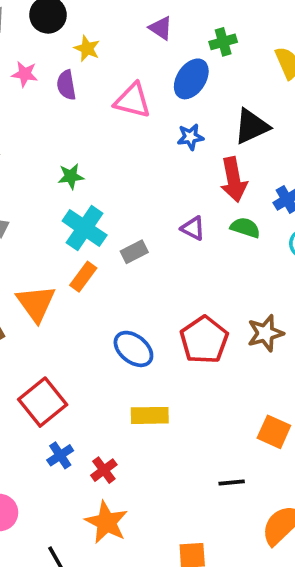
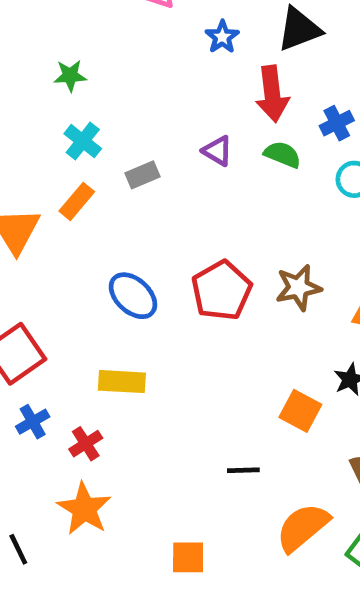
blue star: (190, 137) -> (222, 37), turned -30
cyan cross: (85, 228) -> (83, 141), size x0.7
yellow rectangle: (150, 415) -> (122, 382), moved

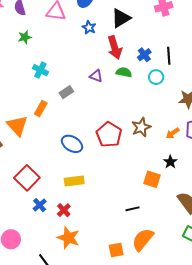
green star: (70, 76) -> (25, 37), moved
cyan cross: (83, 141) -> (40, 70), moved
orange semicircle: (303, 527) -> (143, 240), moved

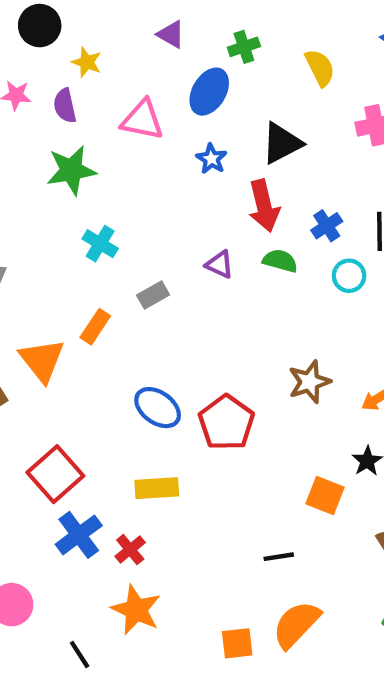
green star: (25, 37) -> (71, 170), size x1.6
red pentagon: (109, 135) -> (226, 423), moved
blue cross: (40, 205) -> (79, 535), size x1.5

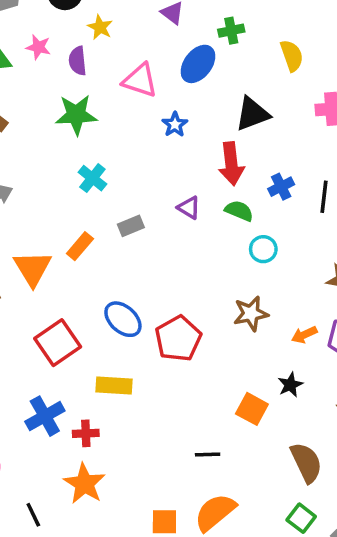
blue star: (211, 159) -> (175, 124), moved
cyan circle: (349, 276) -> (263, 249), moved
red square: (55, 474) -> (58, 343), moved
red cross: (130, 549) -> (86, 433), turned 30

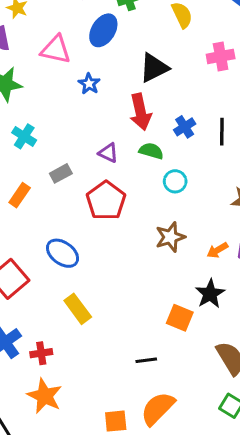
red pentagon: (178, 339) -> (106, 201), moved
black star: (290, 385) -> (210, 294), size x1.4
yellow rectangle: (114, 386) -> (78, 309), moved, turned 56

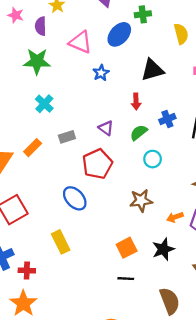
red arrow: (140, 112) -> (136, 101), size x0.6
green semicircle: (151, 151) -> (139, 133), turned -66
blue ellipse: (63, 253) -> (75, 198), moved
orange square: (180, 318) -> (127, 248), moved, turned 30
black line: (146, 360) -> (126, 279), moved

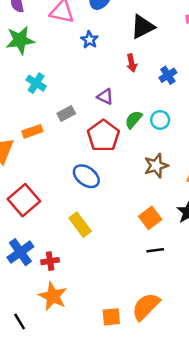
green semicircle: (139, 133) -> (134, 120), moved
orange rectangle: (33, 148) -> (32, 131), turned 36

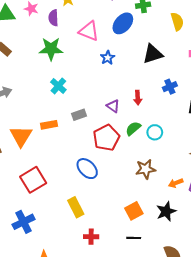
red arrow: (132, 63) -> (138, 98), moved
blue cross: (168, 75) -> (170, 87), moved
red cross: (50, 261) -> (91, 237), moved

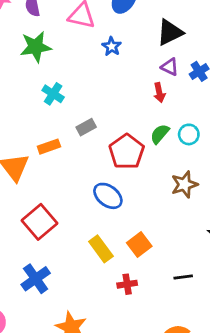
purple triangle: (113, 106) -> (170, 67), moved
orange square: (134, 211) -> (139, 245), moved

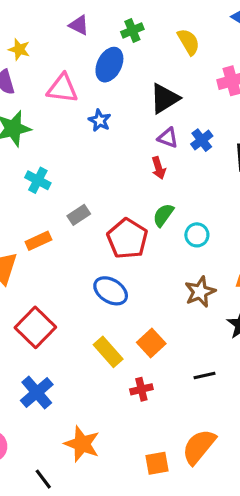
cyan circle: (189, 134) -> (197, 235), moved
brown star: (184, 184) -> (200, 292), moved

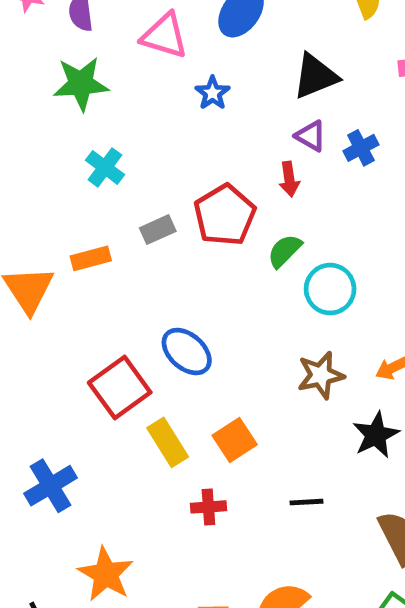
cyan circle: (197, 235) -> (330, 289), size x1.4
red pentagon: (127, 239) -> (225, 215), moved
red square: (35, 327) -> (120, 388), moved

